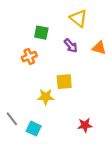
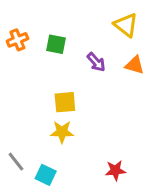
yellow triangle: (78, 18) -> (126, 25), moved
orange cross: (29, 57) -> (17, 40), moved
yellow square: (64, 82) -> (65, 102), moved

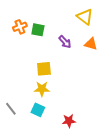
orange cross: (17, 40) -> (20, 27), moved
red star: (115, 170) -> (69, 121), moved
cyan square: (46, 175) -> (38, 110), moved

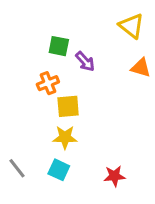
orange cross: (20, 27) -> (48, 83), moved
purple arrow: (65, 42) -> (85, 61), moved
red star: (69, 121) -> (114, 176), moved

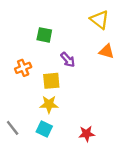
purple arrow: (85, 61) -> (68, 60), moved
orange cross: (48, 83) -> (23, 68), moved

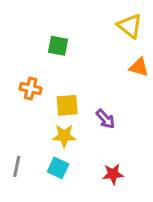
purple arrow: (68, 60) -> (105, 119), moved
orange cross: (23, 68) -> (31, 89), turned 35
gray line: (13, 128) -> (17, 166), turned 49

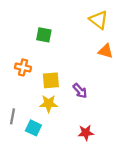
gray line: (17, 166) -> (12, 116), moved
cyan square: (58, 168) -> (33, 128), moved

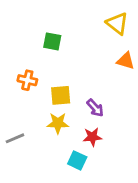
gray line: (12, 116) -> (15, 138), turned 56
cyan square: (33, 128) -> (77, 160), moved
red star: (86, 133) -> (92, 137), moved

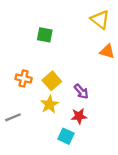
orange cross: (27, 80) -> (24, 78), moved
yellow square: (61, 95) -> (52, 81), turned -36
yellow star: (58, 123) -> (49, 104), turned -30

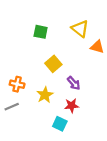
yellow triangle: (100, 20) -> (80, 29), moved
orange cross: (24, 78) -> (17, 84), moved
yellow square: (52, 81) -> (53, 64), moved

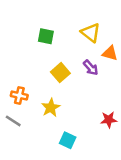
purple arrow: (74, 83) -> (91, 68), moved
red star: (72, 106) -> (109, 120), moved
gray line: (12, 107) -> (13, 121), turned 56

